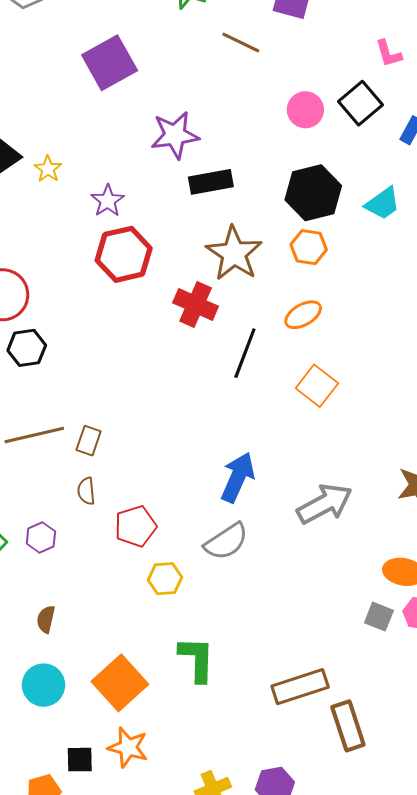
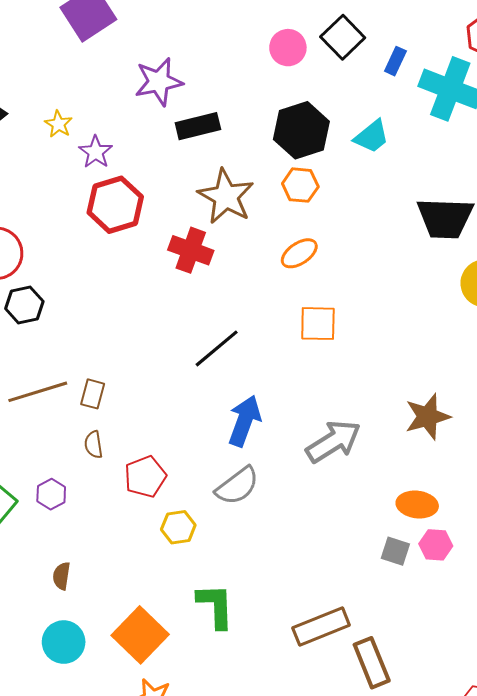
yellow star: (48, 169) -> (58, 124), moved
black line: (245, 353) -> (217, 348), moved, turned 33
orange square: (317, 386) -> (318, 324), turned -33

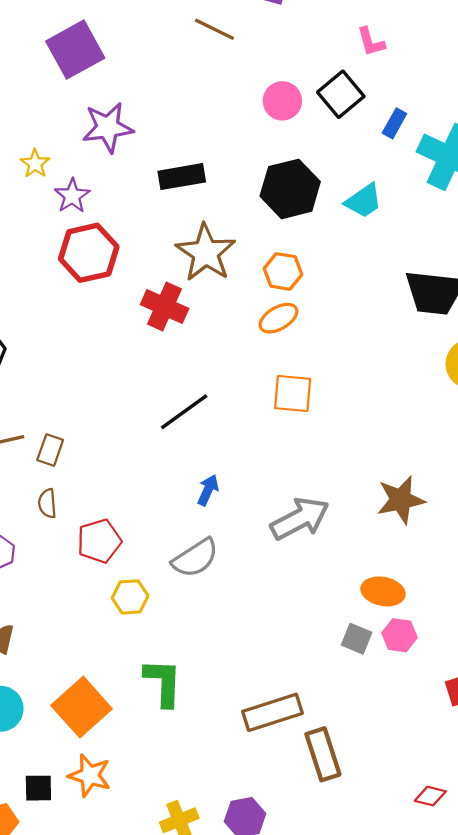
purple star: (159, 82) -> (108, 127), moved
orange hexagon: (300, 185) -> (283, 271), moved
blue arrow: (245, 421) -> (208, 490), size x0.6

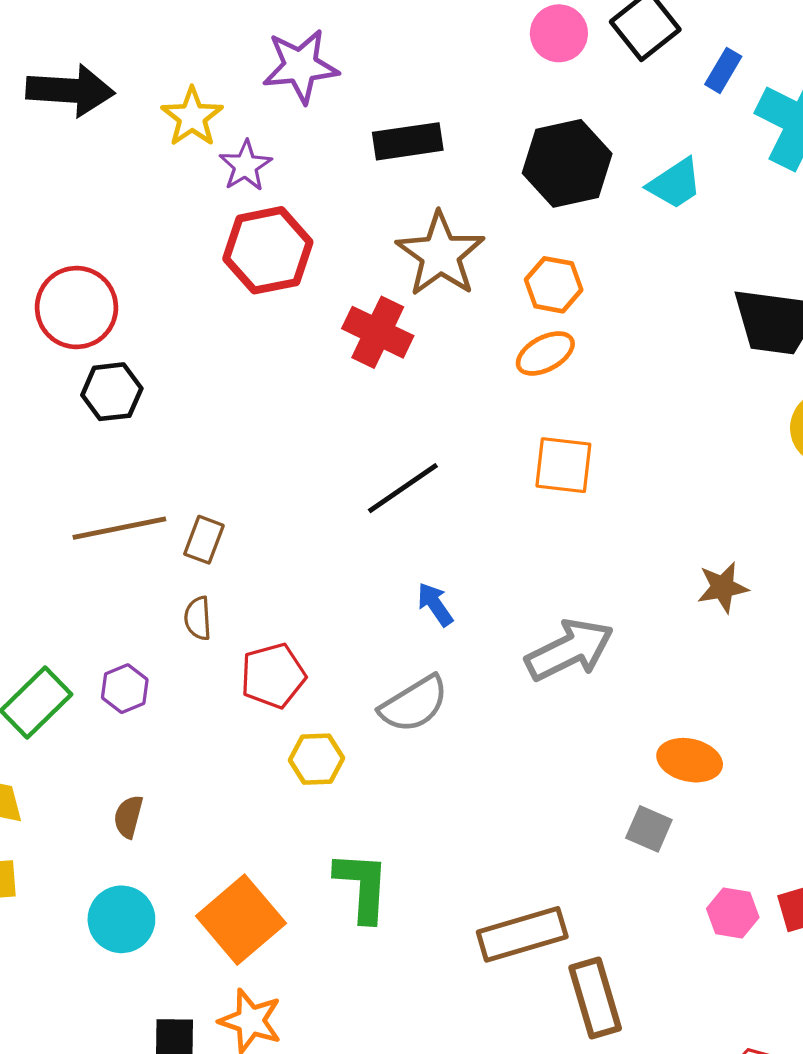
yellow star: (35, 164) -> (192, 117), size x1.4
blue arrow: (208, 490) -> (435, 604), turned -60
brown star: (401, 500) -> (723, 587), moved, size x0.7
pink hexagon: (399, 635) -> (733, 913), moved

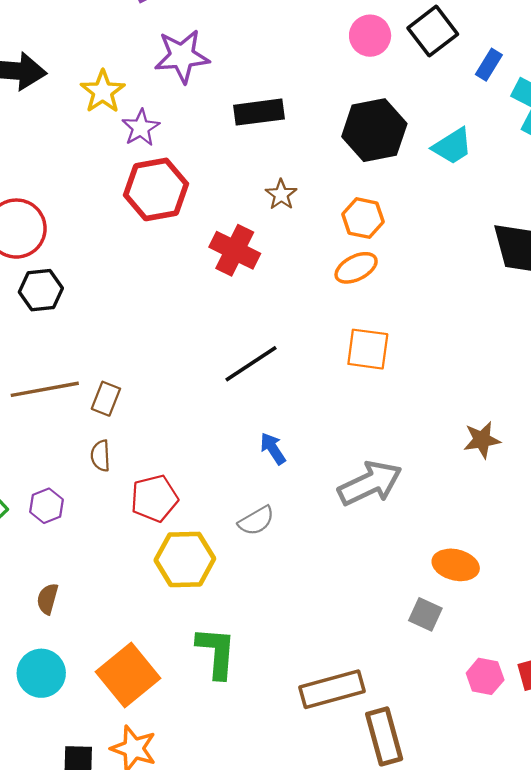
brown star: (440, 254) -> (281, 195), size x0.5
gray semicircle: (414, 704) -> (256, 521), size x0.7
yellow hexagon: (316, 759) -> (185, 559), size x1.5

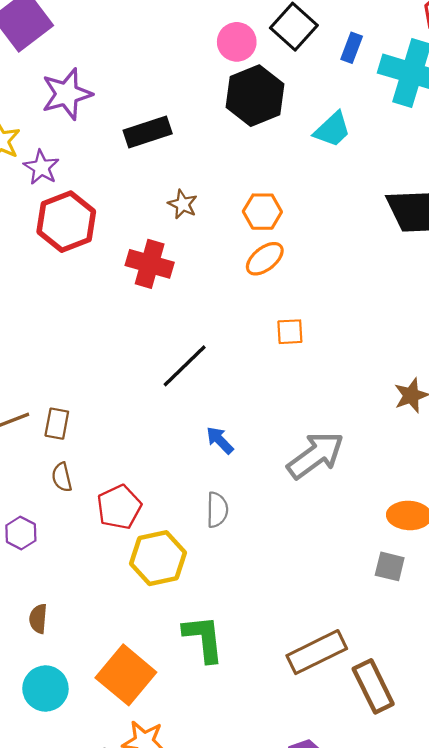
black hexagon: (374, 130) -> (255, 96), moved
orange square: (368, 349) -> (290, 332), size x0.7
gray semicircle: (256, 521) -> (217, 510), turned -48

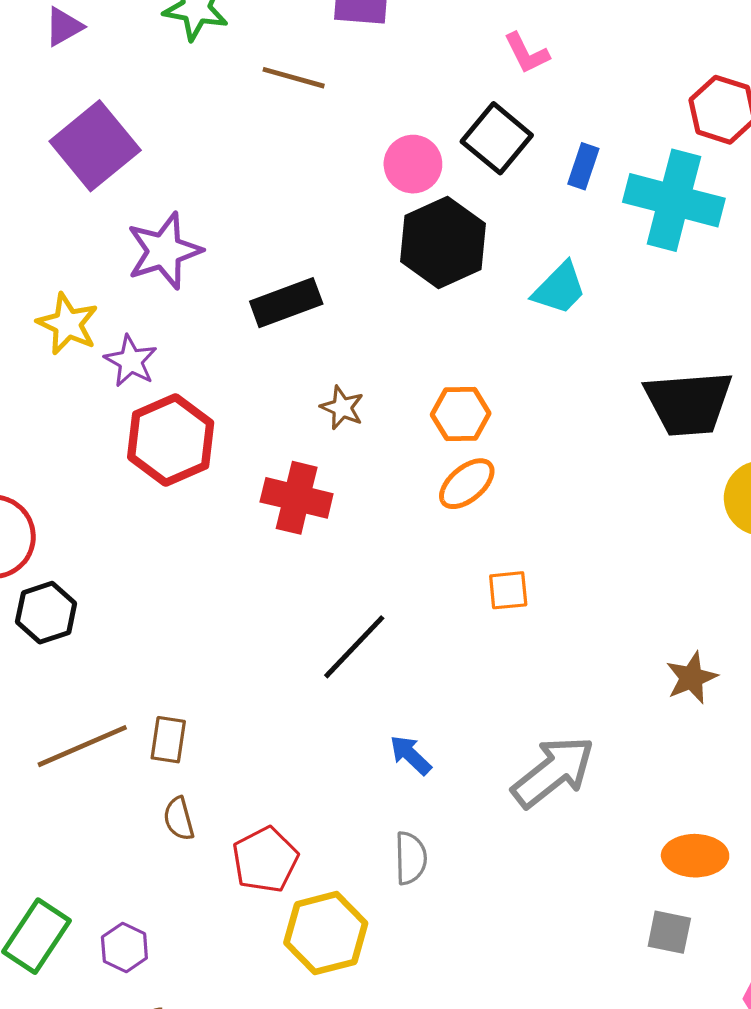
purple hexagon: (21, 533) -> (124, 947), moved

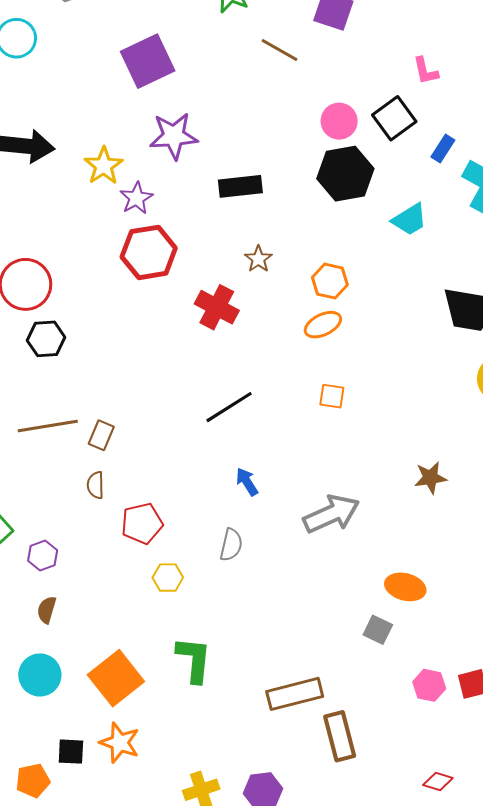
yellow hexagon: (326, 933) -> (168, 578), size x0.6

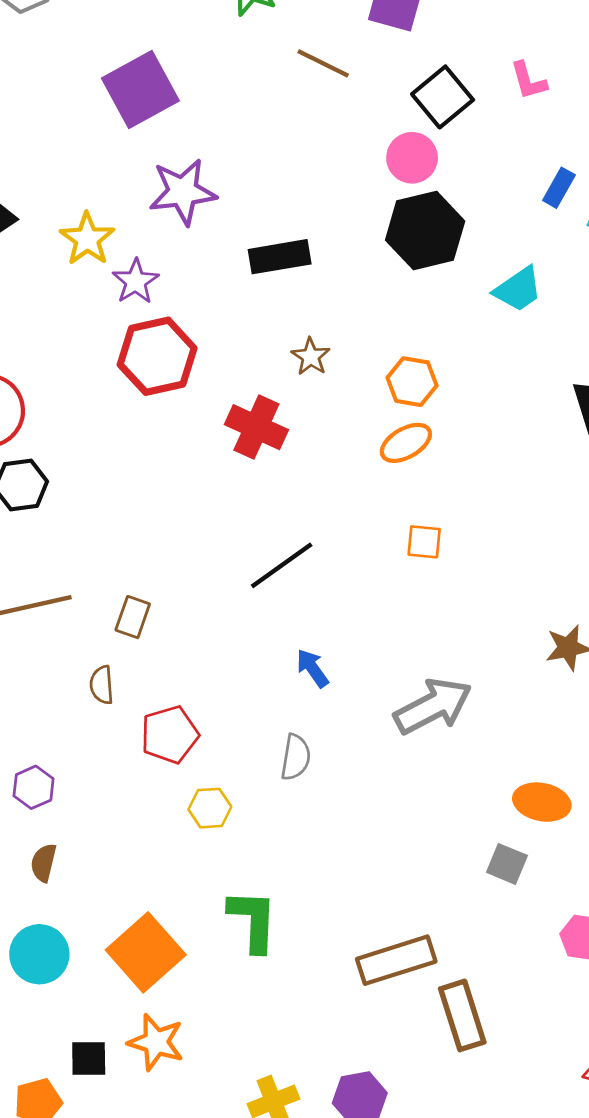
black square: (394, 118) -> (443, 97), moved
brown rectangle: (101, 435) -> (133, 617), moved

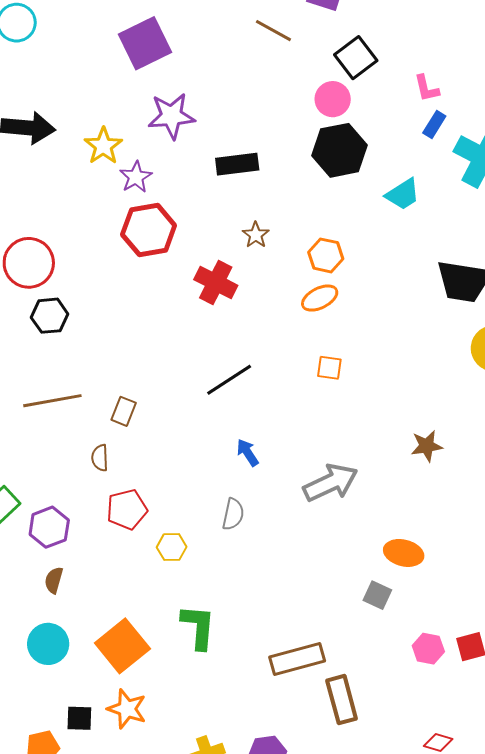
pink L-shape: (528, 81) -> (427, 88), moved
red pentagon: (170, 735) -> (127, 509), moved
purple hexagon: (34, 787) -> (49, 527), size x1.4

